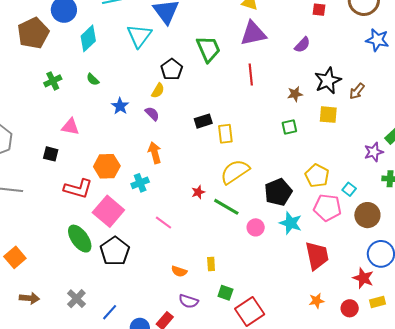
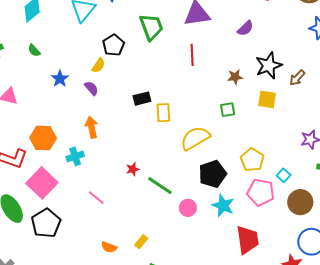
yellow semicircle: (235, 172) -> (195, 138), moved
yellow rectangle: (211, 264) -> (141, 242), turned 40

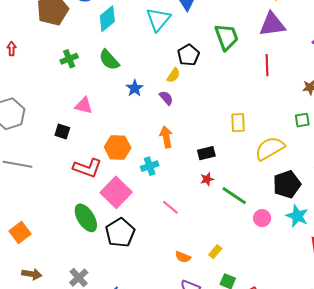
green semicircle: (34, 50) -> (109, 60), size x1.6
black rectangle: (142, 99) -> (206, 153), moved

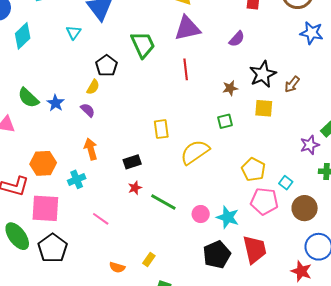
cyan triangle: (158, 19) -> (74, 32), size x0.6
green semicircle: (109, 60) -> (28, 98), moved
black pentagon: (287, 184) -> (217, 255), moved
pink square: (116, 192) -> (45, 208), turned -36
pink circle: (262, 218) -> (201, 214), moved

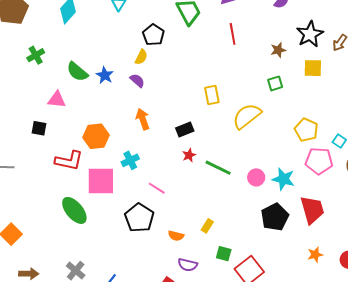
cyan cross: (77, 179) -> (130, 160), moved
black pentagon: (53, 248) -> (139, 218), moved

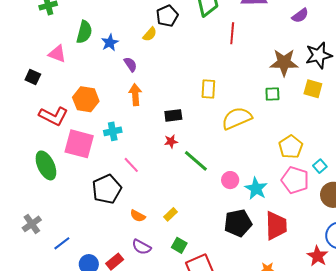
red line: (233, 34) -> (232, 33), moved
brown star: (278, 50) -> (284, 62), size x1.8
green semicircle: (77, 72) -> (84, 32), turned -130
purple semicircle: (137, 80) -> (130, 64), moved

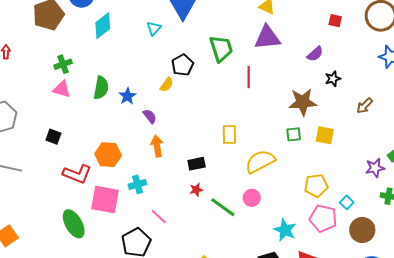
pink triangle: (57, 54) -> (62, 89), moved
black star: (319, 55) -> (333, 79), moved, size x0.6
yellow square: (313, 89) -> (325, 135), moved
yellow pentagon: (291, 147) -> (316, 186), turned 30
pink circle: (230, 180) -> (252, 198), moved

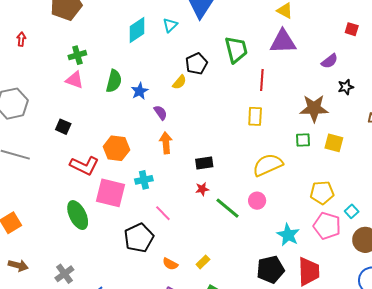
cyan diamond: (103, 26) -> (137, 30), moved
yellow rectangle: (229, 135) -> (255, 116), moved

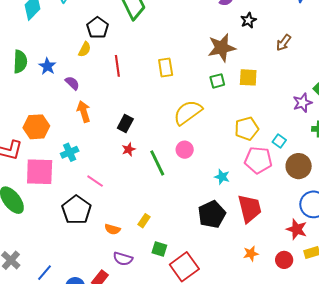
red line: (262, 80) -> (117, 66), moved
black rectangle: (204, 163) -> (125, 123), turned -42
green line: (228, 208) -> (157, 163), turned 36
cyan star: (288, 235) -> (222, 177), size x0.7

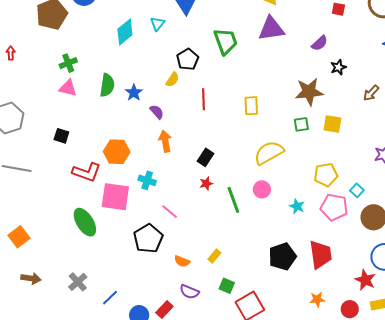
cyan cross: (70, 152) -> (147, 180), turned 36
cyan star: (222, 177) -> (297, 206), moved

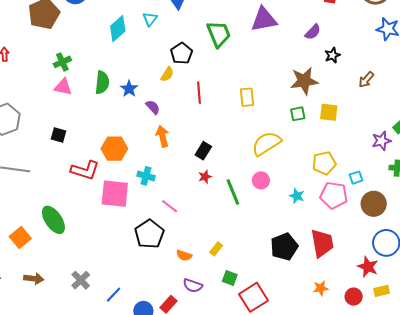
cyan square: (357, 190) -> (356, 178), turned 32
green ellipse: (85, 222) -> (53, 220), moved

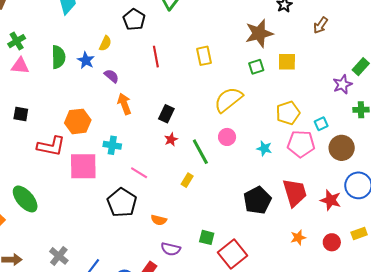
yellow semicircle: (167, 74) -> (105, 43), moved
yellow rectangle: (216, 249) -> (187, 180), moved
red star: (368, 267) -> (331, 200), moved

